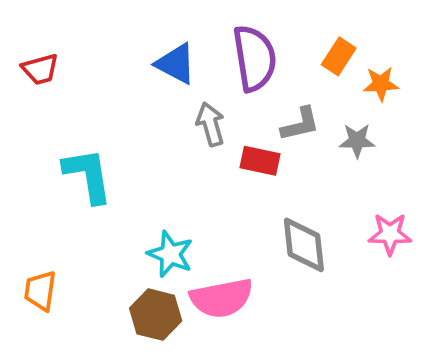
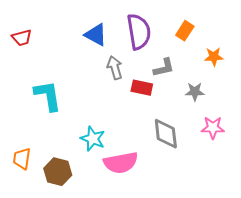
orange star: (381, 84) -> (214, 57), moved
gray star: (357, 141) -> (195, 92), moved
brown hexagon: (156, 315) -> (58, 172), moved

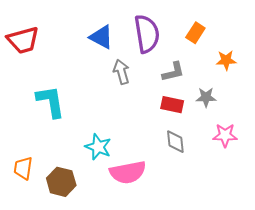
red trapezoid: (22, 38) -> (23, 40), size x1.5
red rectangle: (142, 88) -> (172, 105), moved
gray diamond: (166, 134) -> (175, 142), size x0.7

